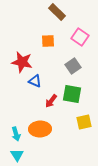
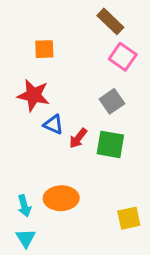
brown rectangle: (57, 12) -> (110, 21), moved
orange square: (48, 41) -> (44, 49), moved
red arrow: (51, 101) -> (78, 138), moved
yellow square: (84, 122) -> (129, 218), moved

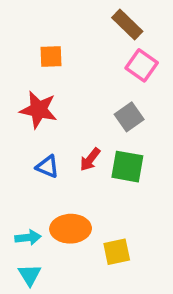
blue triangle: (53, 124) -> (47, 167), moved
cyan arrow: (24, 206) -> (28, 238), turned -80
yellow square: (129, 218) -> (117, 252), moved

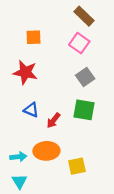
pink square: (142, 65) -> (79, 43), moved
red arrow: (90, 159) -> (53, 120), moved

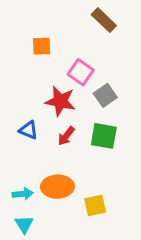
pink square: (79, 43) -> (81, 72), moved
red star: (25, 72) -> (60, 101), moved
blue triangle: (31, 110) -> (29, 130), moved
red arrow: (53, 120) -> (66, 136), moved

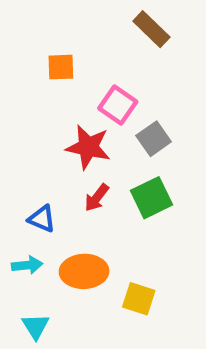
blue triangle: (29, 130) -> (42, 219), moved
green square: (104, 136) -> (151, 198), turned -36
cyan arrow: (23, 194) -> (27, 265), moved
yellow square: (95, 205) -> (139, 299), turned 30

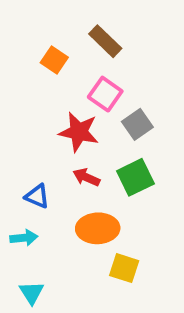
brown rectangle: (151, 29) -> (105, 41), moved
orange square: (61, 67) -> (54, 60), turned 36
red arrow: (97, 198) -> (86, 177), turned 76
orange ellipse: (84, 271) -> (98, 228), moved

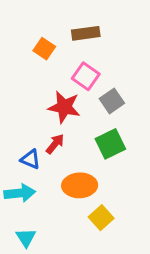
brown rectangle: (105, 41) -> (86, 33), turned -52
red arrow: (86, 177) -> (55, 144), moved, turned 105
cyan arrow: (24, 238) -> (20, 193), size x1.4
yellow square: (124, 268) -> (101, 218), turned 30

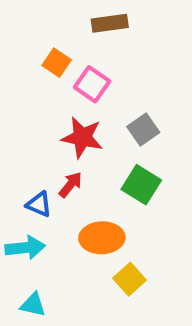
brown rectangle: (86, 33) -> (110, 23), moved
pink square: (86, 76) -> (92, 84), moved
green square: (110, 144) -> (141, 185), turned -32
cyan triangle: (26, 238) -> (33, 305), turned -45

